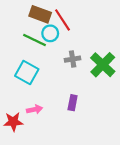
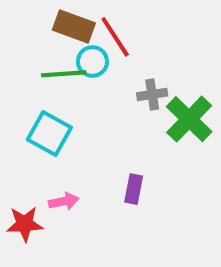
green line: (35, 40) -> (64, 74), turned -30
gray cross: (73, 59) -> (152, 94), moved

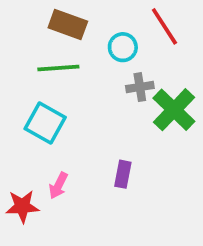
red line: (115, 37) -> (164, 26), moved
cyan circle: (92, 62) -> (123, 47), moved
pink arrow: (64, 201) -> (58, 186), turned 128

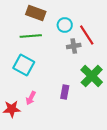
red line: (164, 26) -> (87, 35), moved
green cross: (174, 110) -> (92, 76), moved

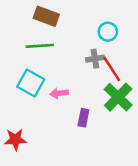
cyan circle: (65, 25) -> (108, 32), moved
red line: (87, 35) -> (112, 69), moved
pink arrow: (31, 98) -> (59, 93), moved, turned 56

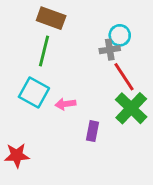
green line: (40, 46) -> (44, 51), turned -72
gray cross: (95, 59) -> (110, 50), moved

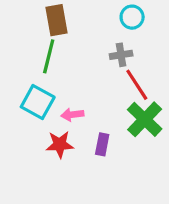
brown rectangle: (51, 18) -> (57, 20), turned 60
cyan circle: (120, 35) -> (132, 17), moved
red star: (17, 155) -> (60, 144), moved

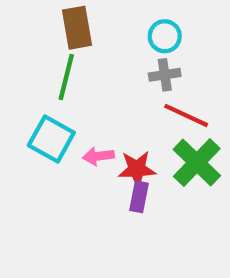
cyan circle: (132, 17) -> (165, 36), moved
red line: (137, 85) -> (186, 115), turned -32
red star: (60, 144) -> (137, 169), moved

